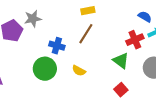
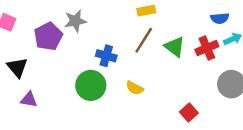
blue semicircle: (145, 17) -> (220, 18), turned 144
green triangle: (121, 61) -> (175, 47), moved

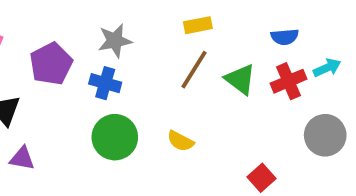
blue semicircle: (220, 18) -> (285, 37), moved
gray star: (75, 21) -> (115, 41), moved
blue cross: (106, 56) -> (105, 83), moved

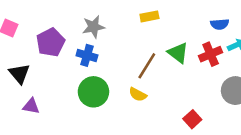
blue semicircle: (285, 37) -> (220, 24), moved
brown line: (194, 70) -> (147, 66), moved

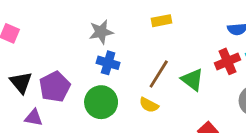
purple pentagon: (51, 42) -> (55, 87), moved
green triangle: (178, 53) -> (192, 80), moved
blue cross: (87, 55) -> (108, 63), moved

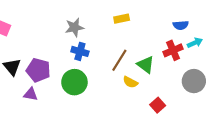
purple pentagon: (55, 87) -> (38, 70), turned -30
yellow semicircle: (149, 105) -> (130, 82), moved
purple triangle: (34, 118) -> (31, 94), moved

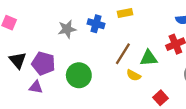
gray star: (74, 27) -> (67, 29), moved
blue cross: (80, 51) -> (96, 24), moved
green triangle: (146, 65) -> (149, 58), turned -42

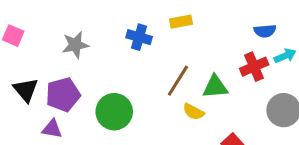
gray star: (67, 29) -> (75, 45), moved
purple pentagon: (43, 63) -> (63, 95), turned -30

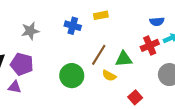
purple pentagon: (63, 95) -> (22, 64), turned 30
green circle: (114, 112) -> (72, 76), moved

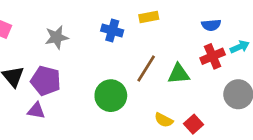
blue semicircle: (157, 22) -> (211, 25), moved
yellow semicircle: (109, 76) -> (164, 120), moved

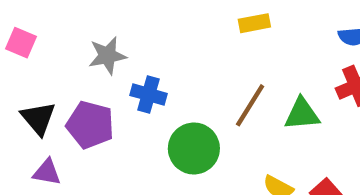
blue cross: (112, 31) -> (148, 94), moved
purple triangle: (36, 111) -> (47, 172), moved

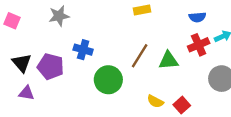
gray star: (107, 56) -> (59, 16), moved

